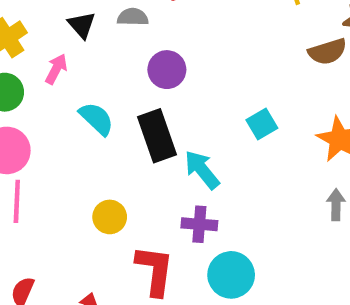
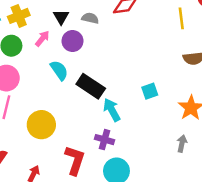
purple circle: (167, 70) -> (73, 41), moved
black rectangle: (157, 136) -> (91, 86), turned -48
yellow circle: (110, 217) -> (41, 125), moved, size x1.5

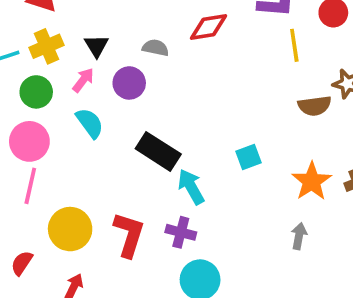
black triangle: (61, 17) -> (96, 46), moved
cyan semicircle: (59, 70) -> (90, 123), moved
yellow circle: (41, 125) -> (70, 229), moved
red L-shape: (75, 160) -> (129, 235), moved

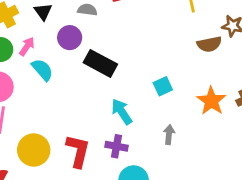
pink arrow: (83, 80) -> (27, 46), moved
black rectangle: (158, 151) -> (100, 63), moved
gray arrow: (299, 236) -> (169, 135), moved

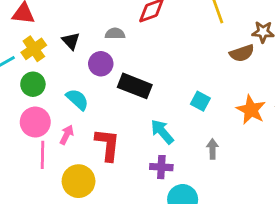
pink arrow: (27, 46) -> (67, 135), moved
cyan square: (163, 86) -> (200, 101), turned -30
red L-shape: (78, 151) -> (107, 145), moved

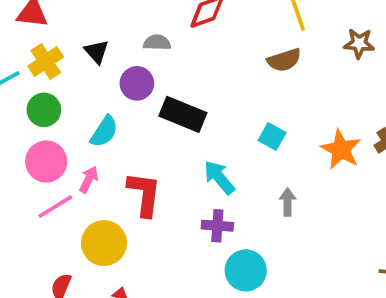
brown semicircle: (242, 53) -> (284, 60), moved
cyan semicircle: (77, 99) -> (104, 132), turned 80
pink line: (43, 155) -> (55, 207), turned 56

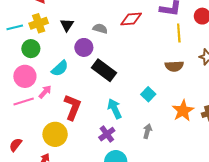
brown semicircle: (284, 60) -> (174, 66), moved
purple cross: (217, 226) -> (107, 134), turned 35
yellow circle: (104, 243) -> (55, 134), moved

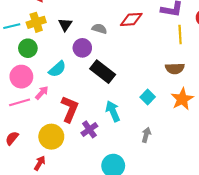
orange star: (183, 111) -> (182, 99), moved
purple cross: (107, 134) -> (89, 129), moved
red semicircle: (16, 145) -> (12, 138), moved

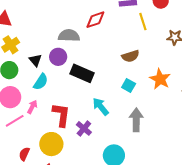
black triangle: (65, 25) -> (35, 60), moved
gray semicircle: (99, 29) -> (69, 36), size x1.5
brown semicircle: (175, 69) -> (130, 56), moved
gray arrow: (146, 135) -> (136, 120), size x1.6
red semicircle: (12, 138) -> (24, 154), moved

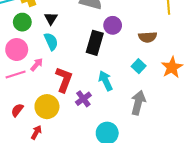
purple circle: (58, 57) -> (113, 25), moved
black rectangle: (82, 73) -> (95, 43), turned 70
cyan semicircle: (41, 82) -> (51, 41), turned -72

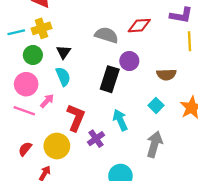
pink line: (16, 74) -> (24, 111), turned 36

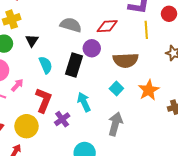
red diamond: (139, 26) -> (107, 26), moved
brown semicircle: (166, 75) -> (126, 60), size x1.4
cyan semicircle: (63, 76) -> (46, 65), moved

